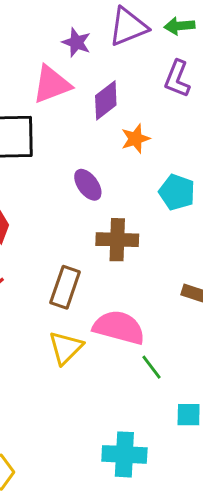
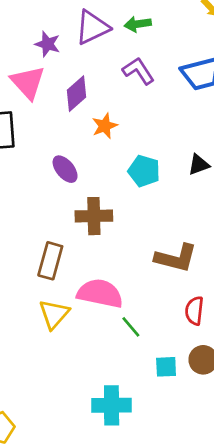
purple L-shape: (177, 79) -> (138, 71), turned 128
pink triangle: (52, 84) -> (28, 82), turned -48

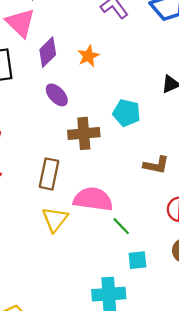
purple diamond: (76, 94) -> (48, 52), moved
cyan pentagon: (144, 171) -> (127, 113), moved
brown L-shape: (176, 258) -> (156, 165), size x0.7
cyan square: (166, 367) -> (137, 260), moved

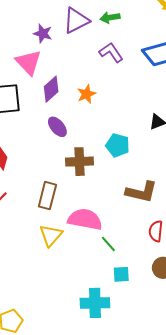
brown L-shape: (156, 165) -> (141, 192), size x1.4

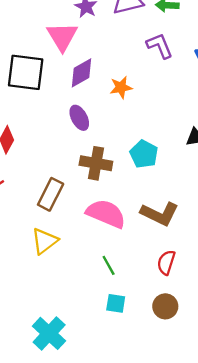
pink semicircle: (85, 219) -> (106, 214), moved
cyan cross: (95, 303) -> (49, 333), moved, turned 32

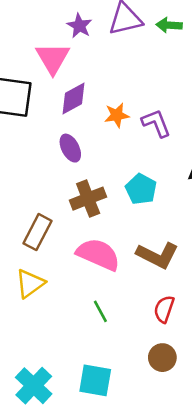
purple L-shape: (160, 46) -> (156, 123), moved
brown cross: (96, 163) -> (88, 199), turned -32
cyan square: (116, 303) -> (95, 380), moved, size x1.5

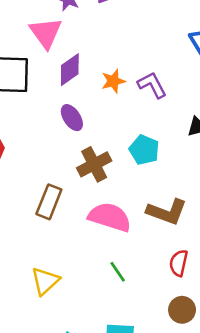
yellow triangle: (30, 284) -> (45, 281), moved

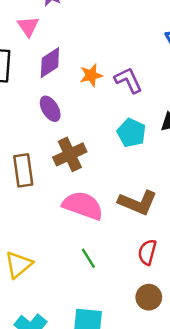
pink triangle: (46, 33) -> (28, 26), size x0.7
cyan pentagon: (144, 150) -> (131, 133), moved
brown rectangle: (49, 202) -> (23, 170), moved, turned -32

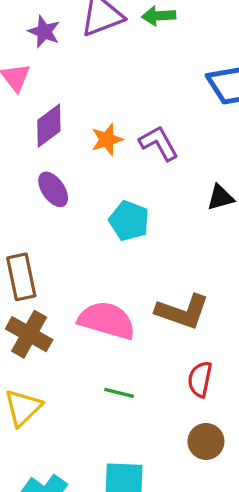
cyan pentagon: (131, 133) -> (129, 221), moved
brown cross: (70, 154) -> (29, 334), moved, turned -32
green line: (88, 258) -> (119, 393), turned -40

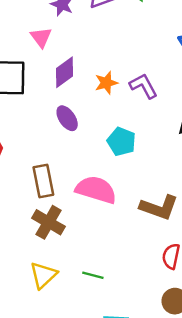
pink semicircle: (107, 320) -> (96, 190), moved
green line: (119, 393) -> (93, 275), moved

